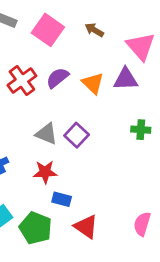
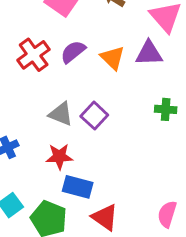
blue rectangle: (62, 199) -> (78, 187), size x1.4

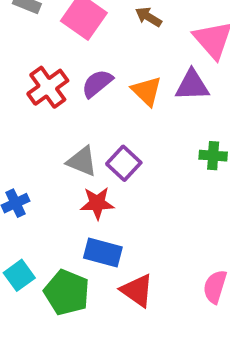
red star: (59, 157) -> (97, 203), moved

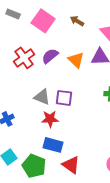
purple square: (124, 163) -> (64, 98), turned -36

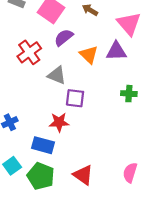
purple semicircle: (50, 56) -> (64, 37), moved
gray triangle: (42, 97) -> (57, 75), moved
blue rectangle: (53, 145) -> (43, 145), moved

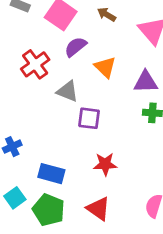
purple triangle: (116, 51) -> (146, 82), moved
red star: (59, 122) -> (105, 164), moved

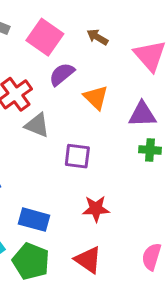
gray triangle: (67, 91) -> (37, 125), moved

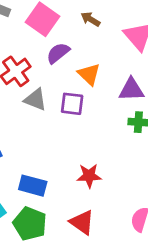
purple square: (77, 156) -> (72, 104), moved

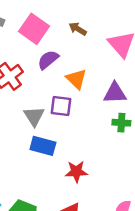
gray triangle: (35, 100) -> (34, 116), moved, turned 35
blue rectangle: (33, 186) -> (43, 146), moved

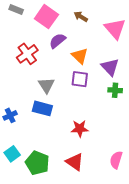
purple triangle: (115, 93) -> (110, 67), turned 48
purple square: (61, 106) -> (80, 79), moved
blue rectangle: (43, 146) -> (42, 108), moved

